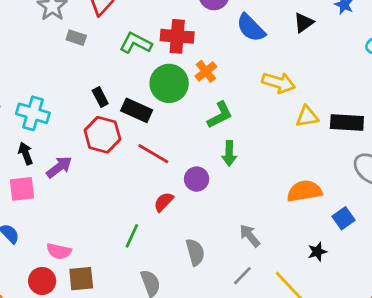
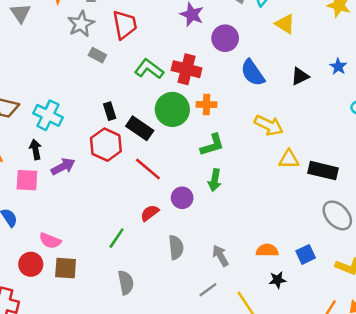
orange cross: (206, 71) -> (206, 104), turned 30
orange semicircle: (304, 191) -> (267, 250), moved, size x0.7
gray semicircle: (195, 252) -> (176, 247), moved

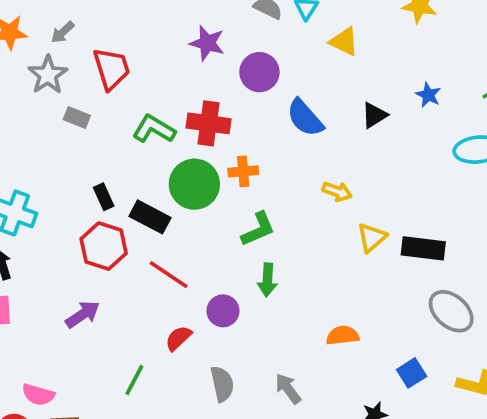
yellow arrow: (269, 125) -> (337, 191), size x0.7
yellow triangle: (289, 159) -> (372, 238), turned -35
purple arrow: (63, 167) -> (83, 314), moved
orange semicircle: (267, 250) -> (343, 335), moved

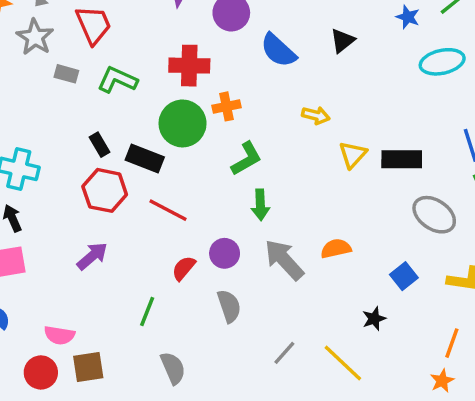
blue star: (428, 95) -> (408, 17), moved
green L-shape: (154, 129) -> (117, 80), moved
purple circle: (223, 311) -> (225, 253), moved
gray arrow: (288, 389) -> (284, 260), moved, size x1.5

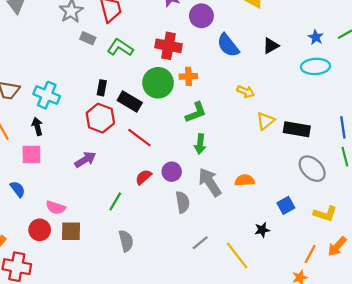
cyan ellipse: (442, 62) -> (315, 66), moved
black rectangle: (100, 145) -> (102, 88), turned 32
gray semicircle: (229, 306) -> (183, 202), moved

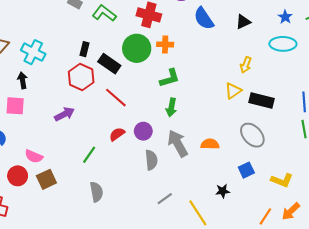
yellow arrow: (246, 92) -> (246, 65), moved, turned 84
gray ellipse: (312, 169) -> (252, 135), moved
brown square: (71, 231) -> (46, 179), turned -30

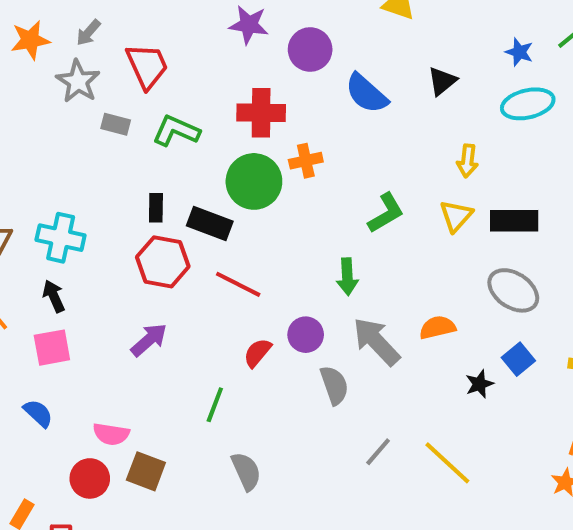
green L-shape: (170, 78) -> (386, 213), moved
brown square: (46, 179) -> (146, 471), turned -30
black star: (223, 191) -> (479, 384), moved

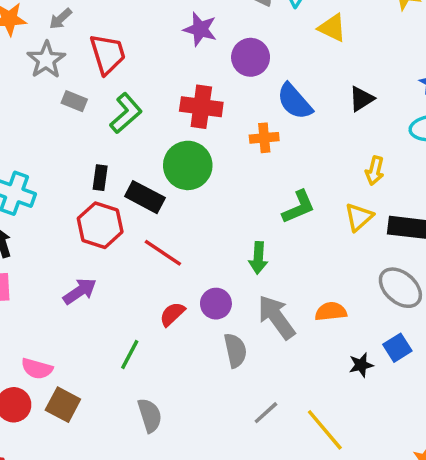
green L-shape: (176, 131) -> (126, 113), turned 108
orange cross: (306, 161) -> (264, 138), moved

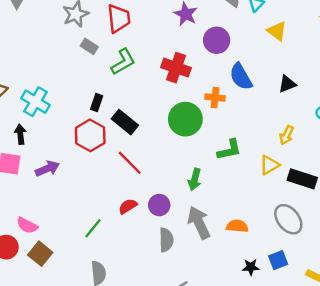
green circle: (188, 165) -> (185, 119), moved
purple arrow: (80, 291) -> (47, 169), moved

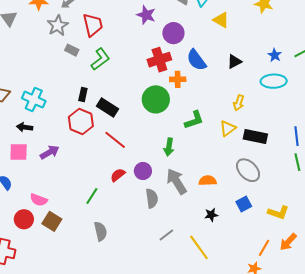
red cross: (176, 68) -> (159, 60), moved, turned -30
black arrow: (20, 134) -> (25, 127), turned -70
black star: (251, 267) -> (211, 215), moved

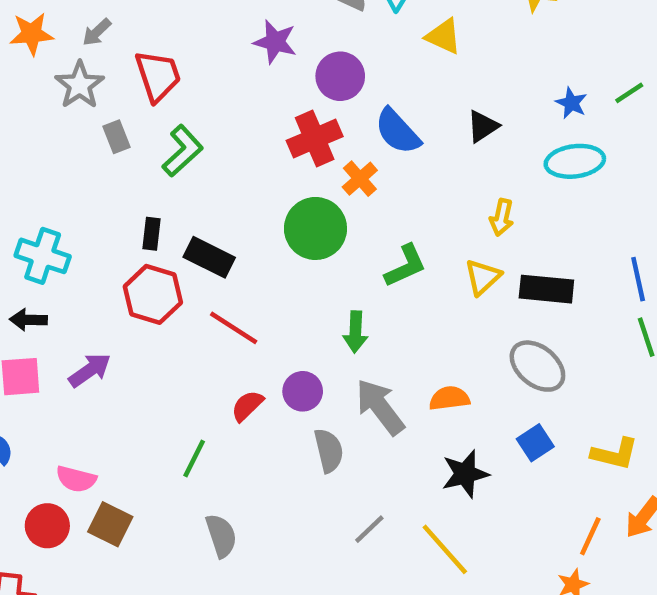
gray rectangle: (72, 50) -> (116, 137), turned 48
orange cross: (178, 79) -> (360, 179), turned -35
black star: (211, 215) -> (465, 474), size x1.5

